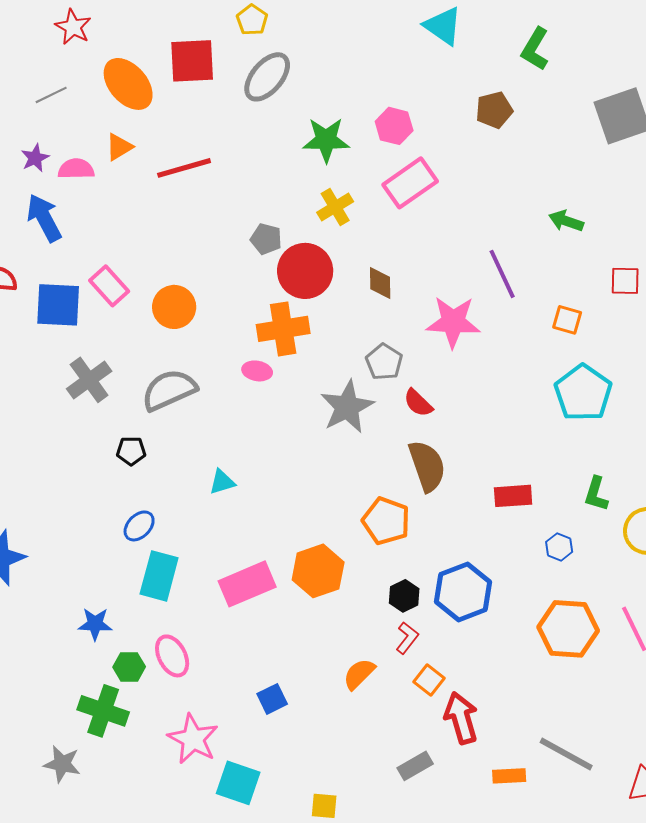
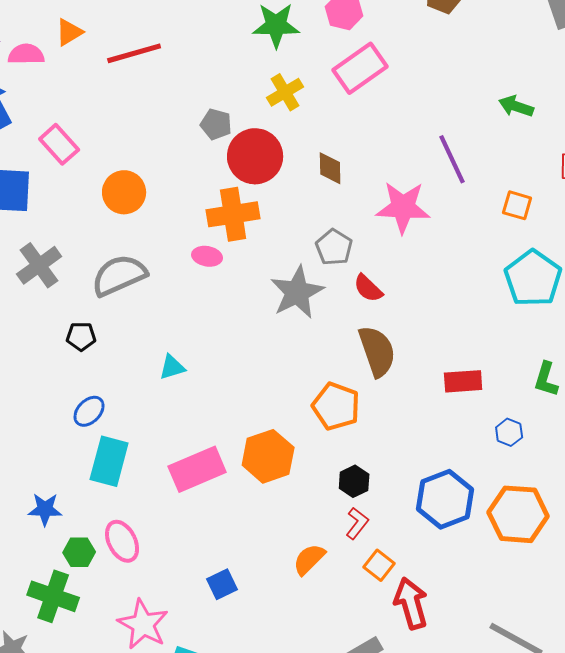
pink rectangle: (109, 286) -> (59, 144), moved
blue hexagon: (463, 592) -> (445, 499), moved

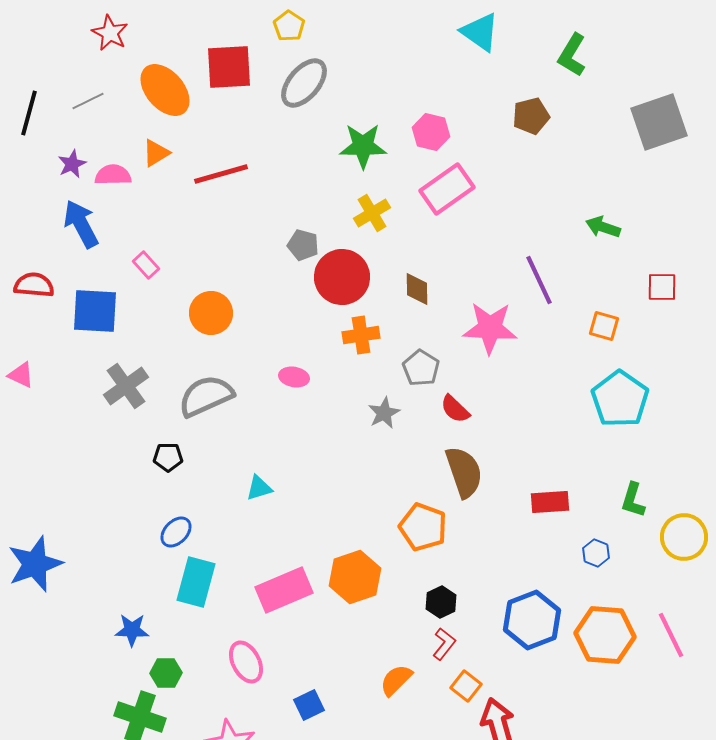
pink rectangle: (59, 144) -> (146, 265), size x0.7
orange cross: (233, 214) -> (361, 335), moved, size x0.7
gray star: (297, 292) -> (384, 413), size x0.6
pink ellipse: (122, 541) -> (246, 662), moved

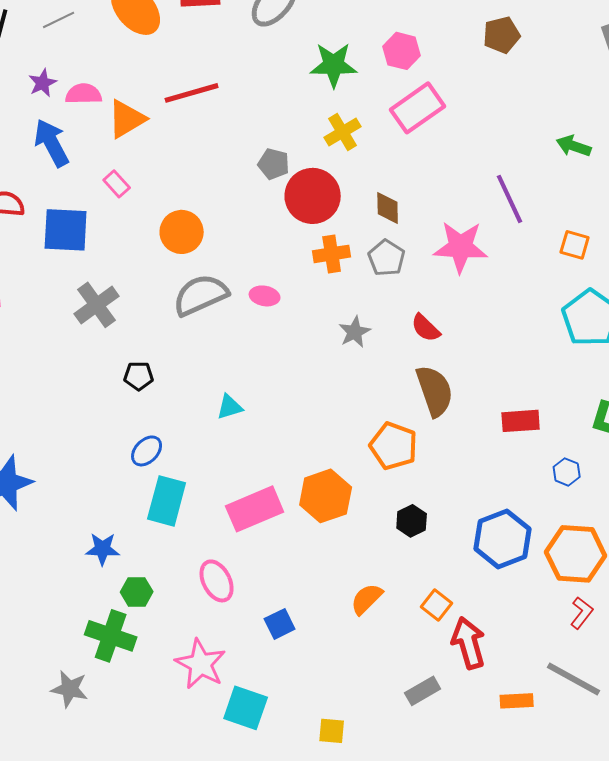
orange triangle: (156, 153) -> (127, 119), moved, size x1.4
gray pentagon: (421, 368) -> (387, 258), moved
gray semicircle: (206, 396) -> (201, 295), moved
red L-shape: (444, 644) -> (582, 613), moved

